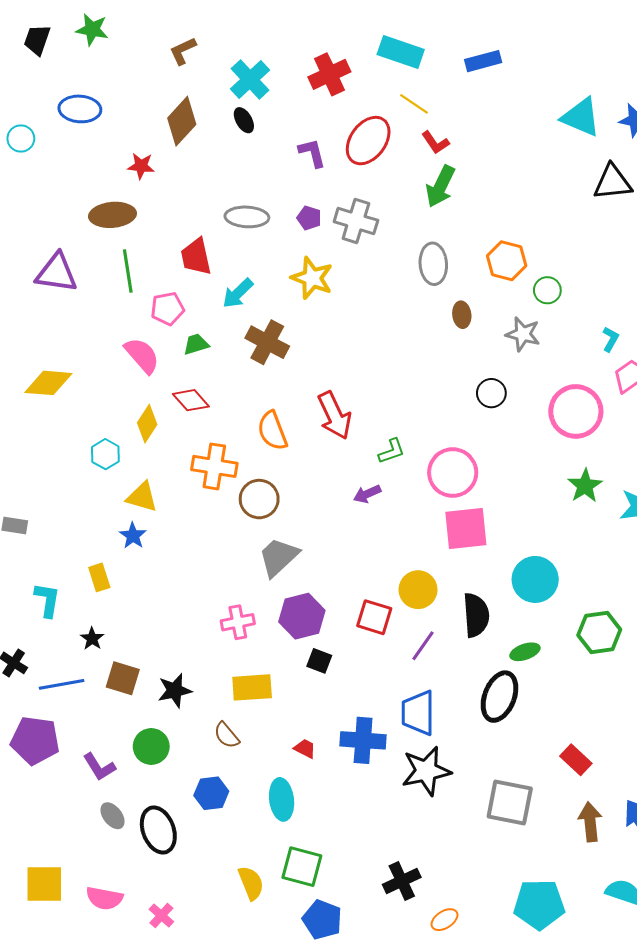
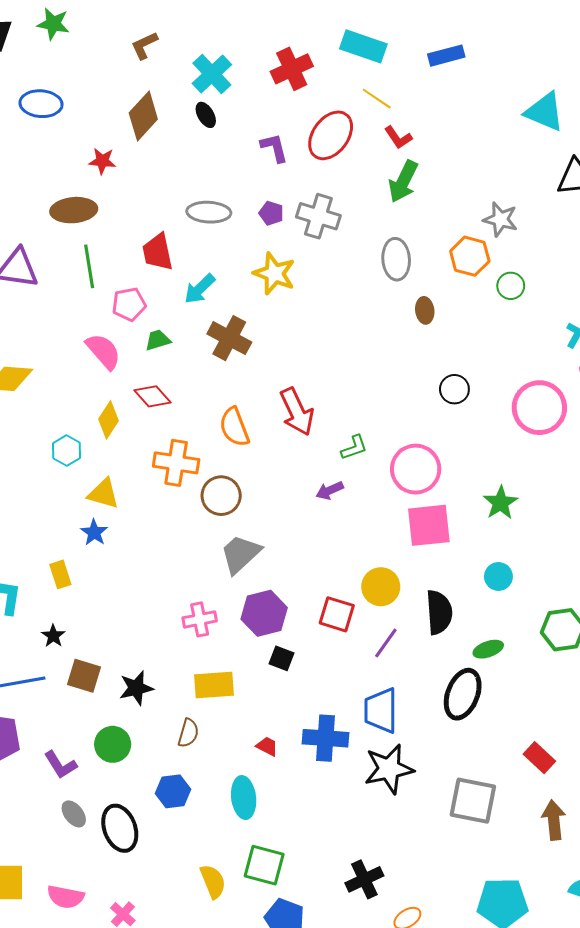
gray star: (523, 334) -> (500, 219), moved
green star: (585, 486) -> (500, 503), moved
cyan circle: (535, 579) -> (498, 576), size x0.6
brown semicircle: (227, 735) -> (188, 733), turned -124

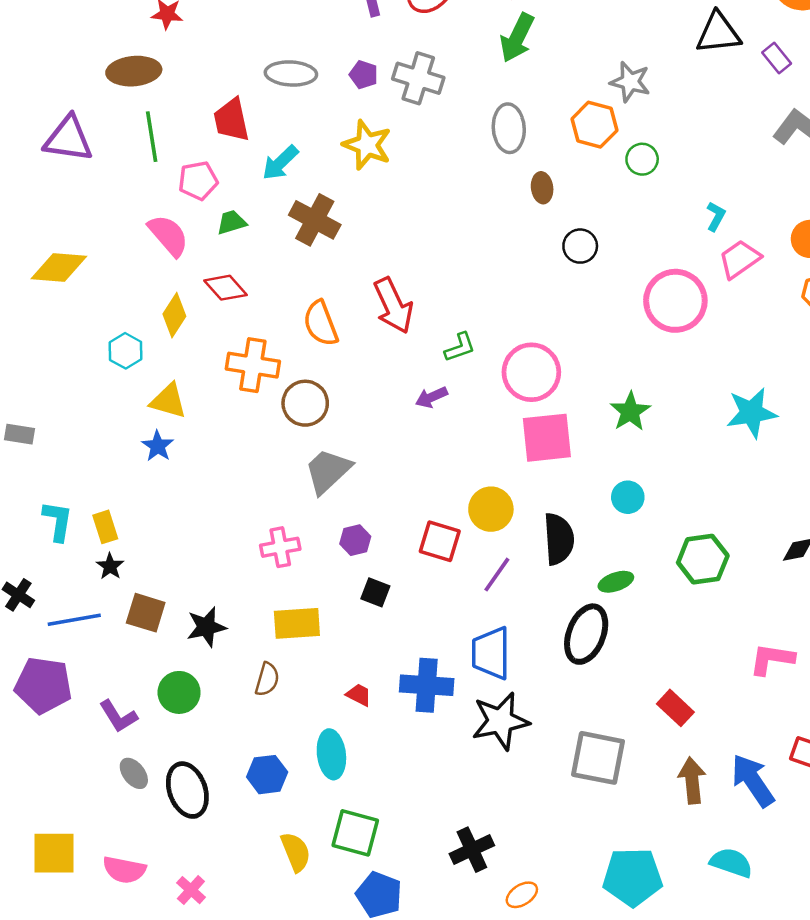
black circle: (454, 389) -> (580, 246), moved
yellow rectangle: (60, 574) -> (105, 527), moved
purple hexagon: (264, 613) -> (355, 540), size x0.6
blue hexagon: (173, 791) -> (267, 775), moved

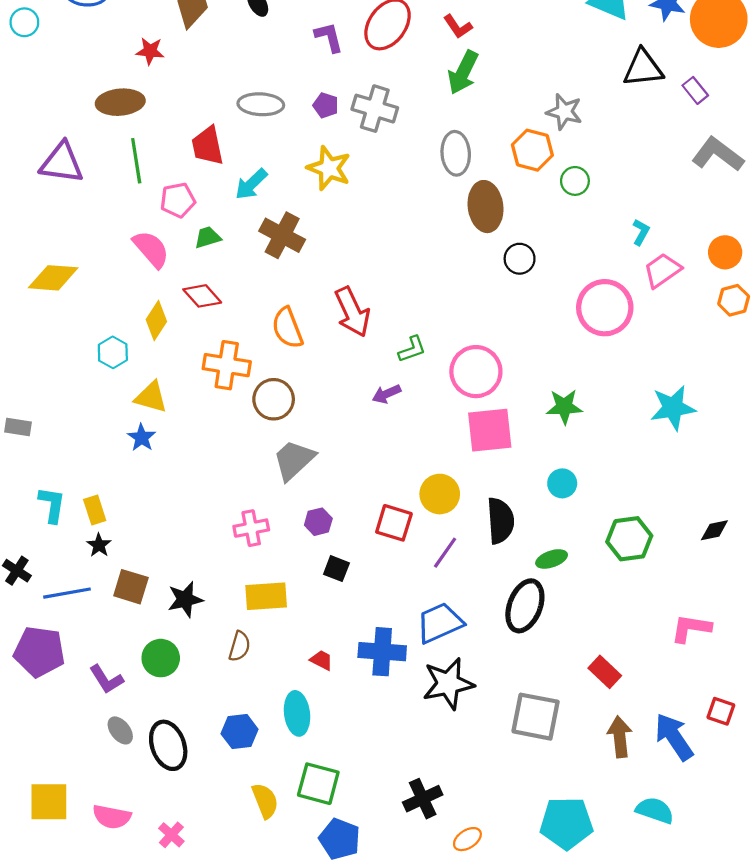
brown ellipse: (542, 188) -> (486, 207), size x1.8
green star: (630, 412) -> (564, 407), turned 30
blue trapezoid: (491, 653) -> (440, 623), turned 66

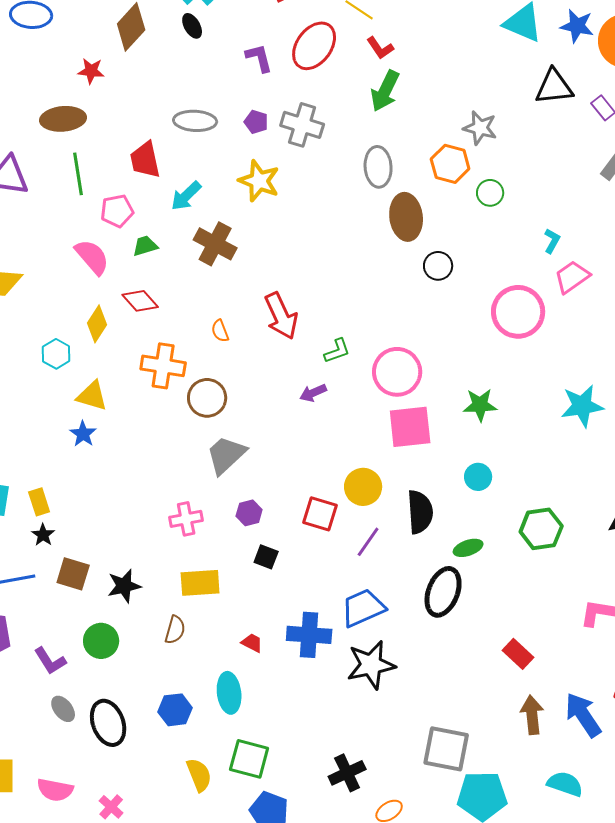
orange semicircle: (287, 328) -> (220, 331), size x0.6
gray square: (536, 717) -> (446, 749), moved

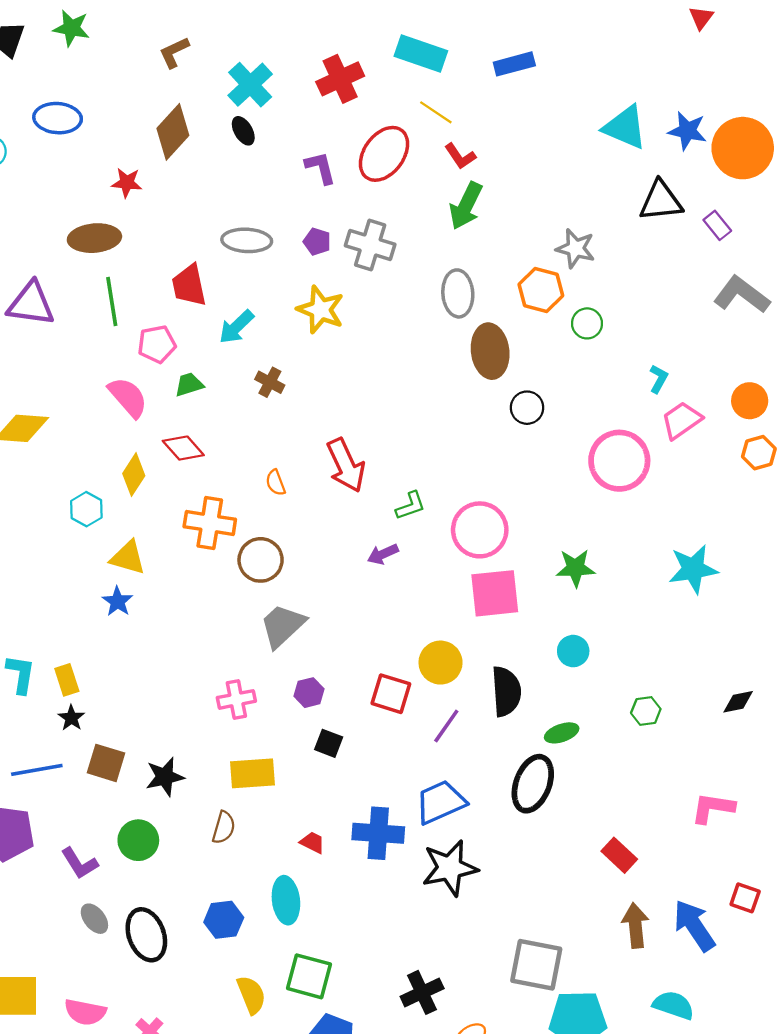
brown cross: (215, 244) -> (270, 382), size x0.6
green hexagon: (541, 529) -> (646, 711), size x0.6

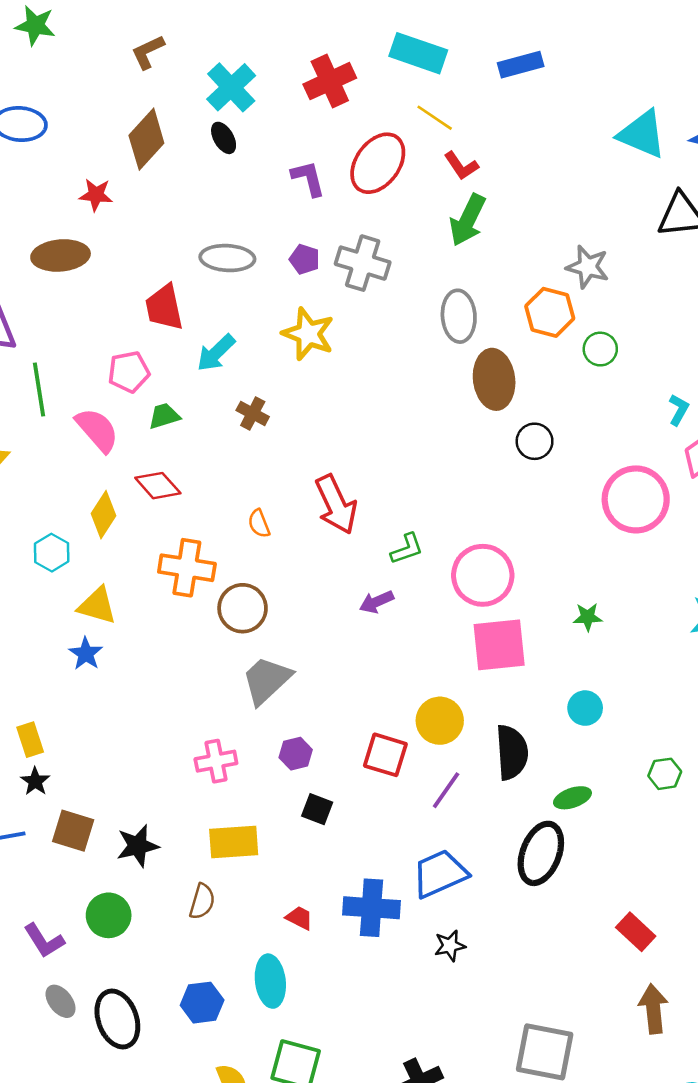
green line: (112, 302) -> (39, 389), moved
green star: (575, 568) -> (588, 617), size x0.7
black star: (450, 868) -> (450, 946), size x0.5

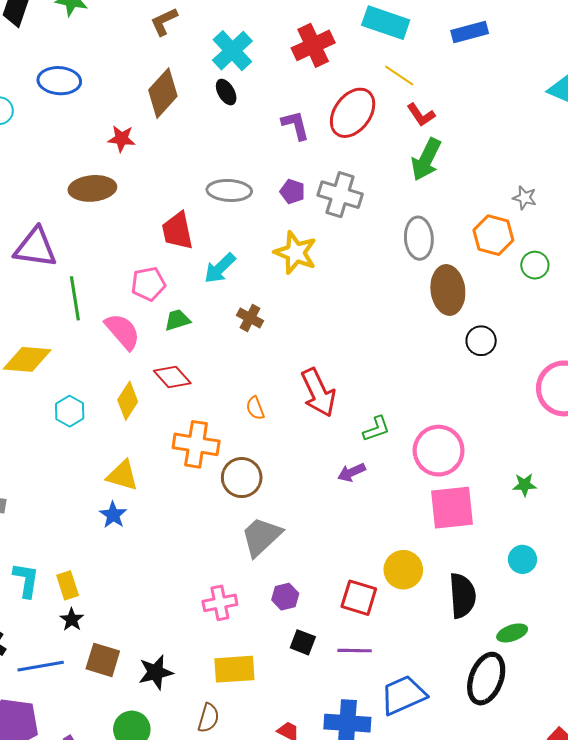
gray star: (588, 267) -> (525, 198), size x0.7
cyan hexagon: (52, 553) -> (70, 411), moved
purple line: (446, 790) -> (355, 651), moved, turned 56

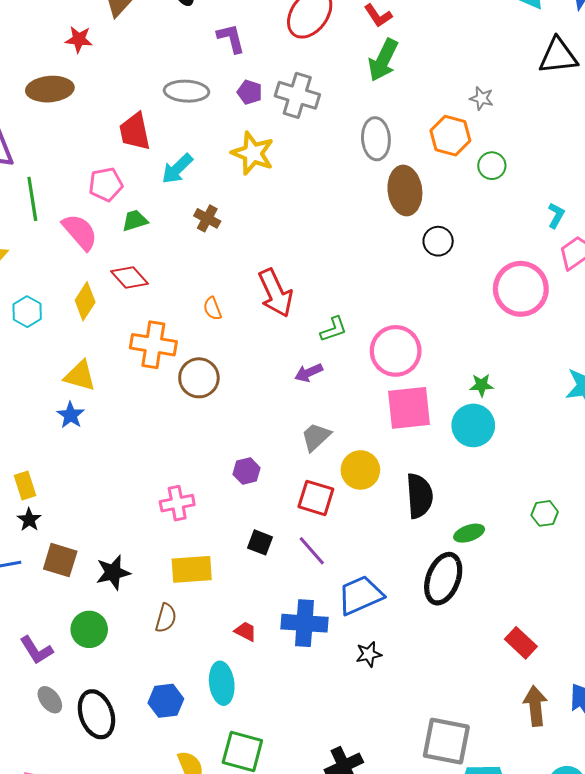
purple L-shape: (296, 125) -> (231, 38), moved
gray trapezoid: (261, 537) -> (316, 437), moved, size x0.7
cyan circle: (522, 559) -> (473, 425), moved, size x1.5
purple hexagon: (285, 597) -> (247, 471), moved
purple line: (355, 651) -> (312, 551), turned 48

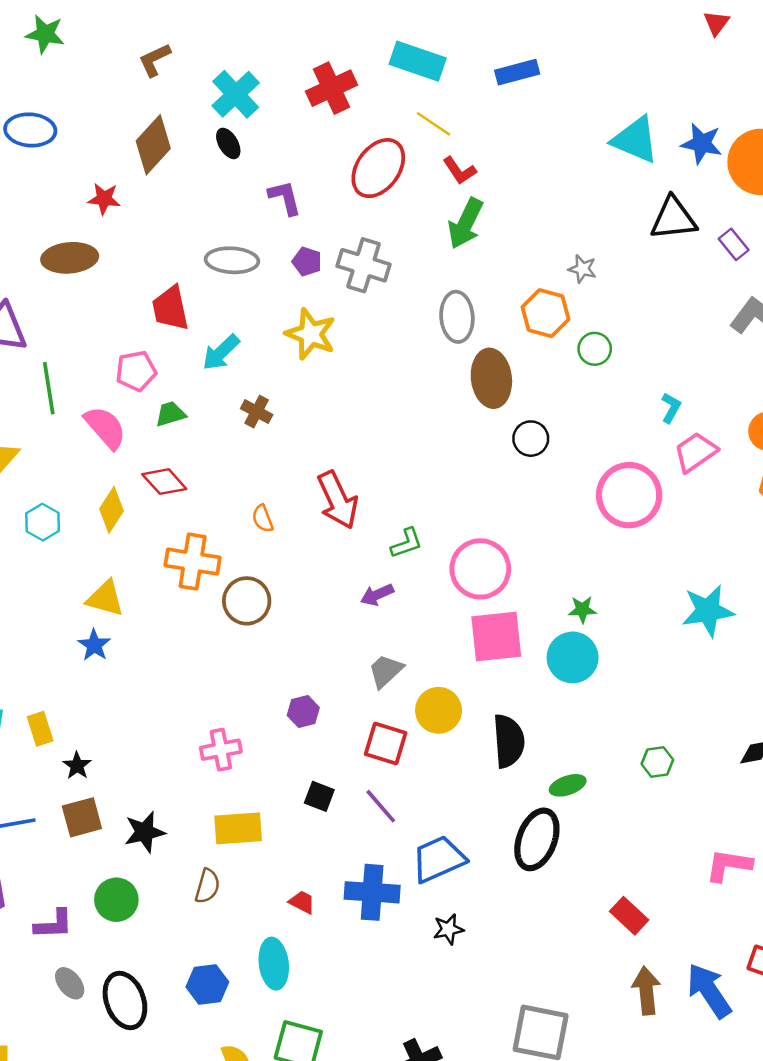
black star: (29, 520) -> (77, 766), moved
brown square: (60, 560) -> (82, 817), turned -32
purple L-shape: (36, 650) -> (54, 924), turned -60

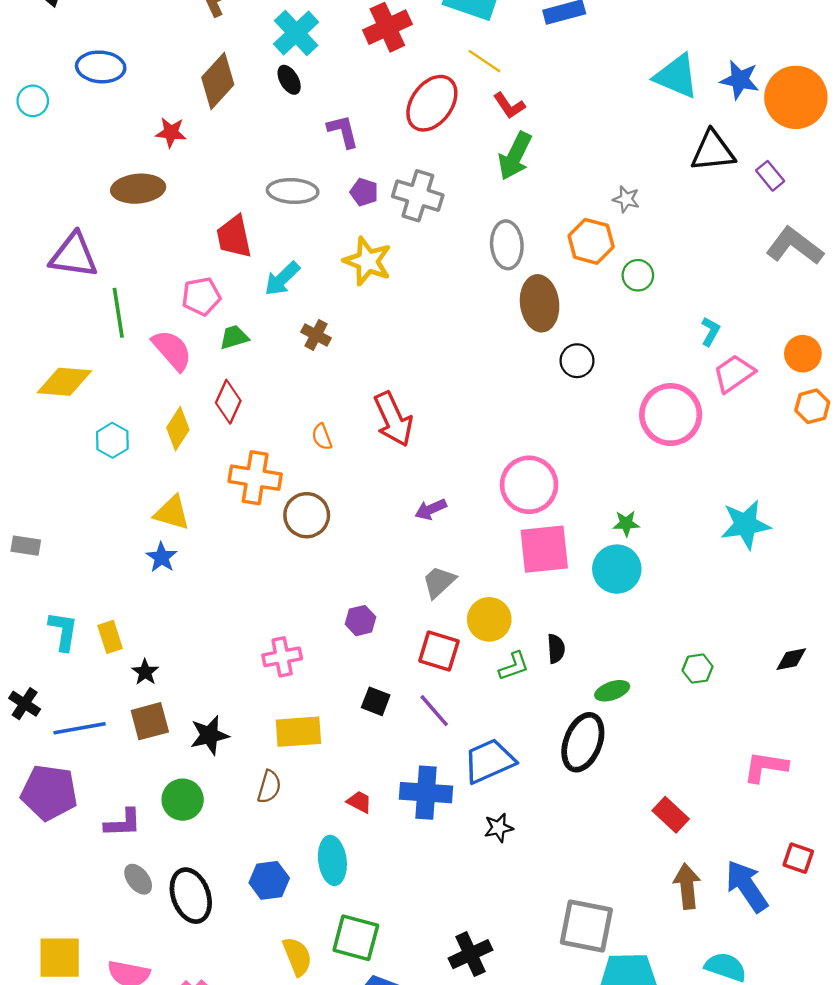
red diamond: (164, 482) -> (228, 402), turned 66
green L-shape: (407, 543) -> (514, 666), moved
black semicircle: (509, 741) -> (556, 649), size x0.6

